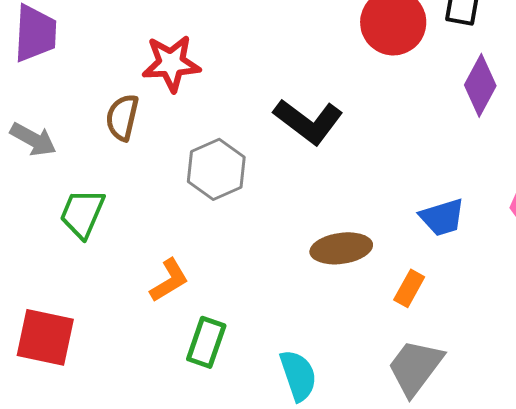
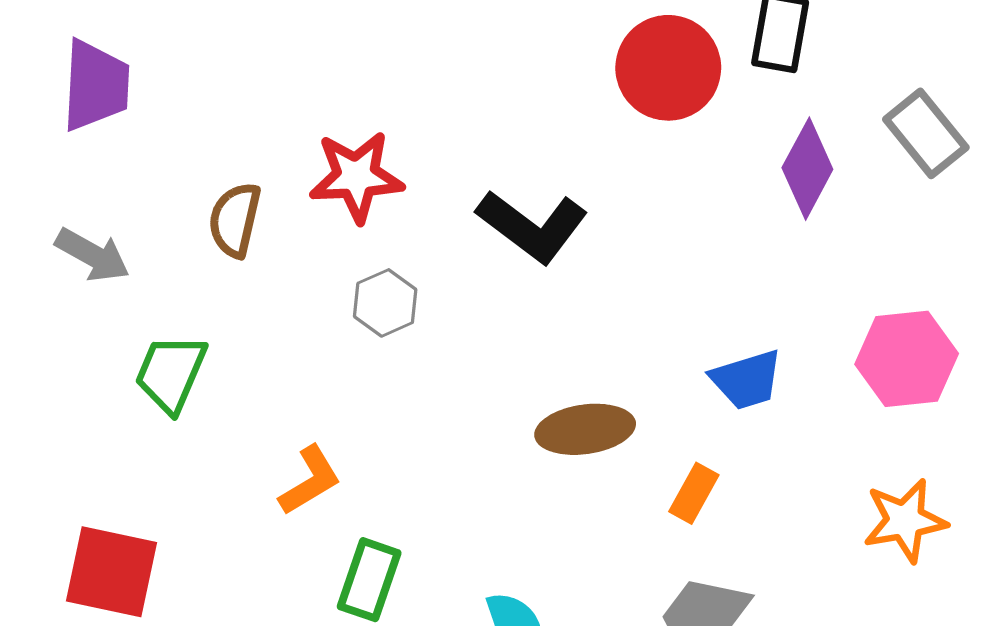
red star: (171, 63) -> (356, 177), moved
gray hexagon: (216, 169) -> (385, 303), size x0.7

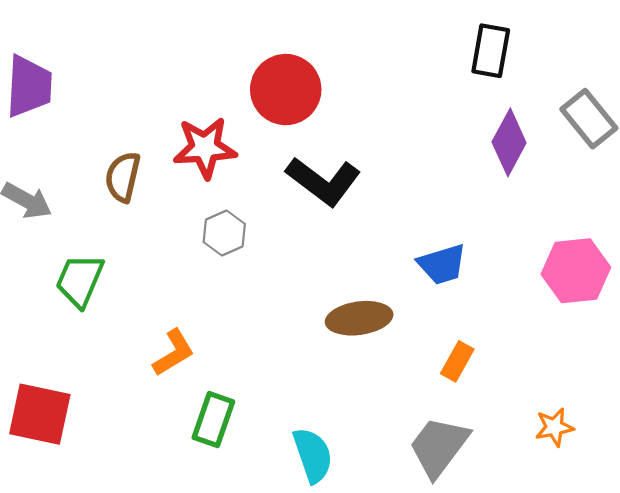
red circle: (668, 68) -> (286, 90), moved
blue trapezoid: (747, 380) -> (442, 264), moved
orange rectangle: (694, 493) -> (457, 361), moved
orange star: (905, 521) -> (554, 427), moved, size x0.7

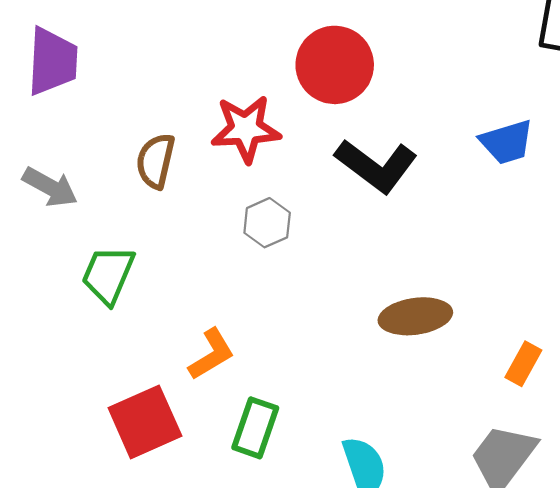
blue trapezoid: (442, 264) -> (507, 142), moved
red square: (40, 414) -> (145, 422), moved, turned -36

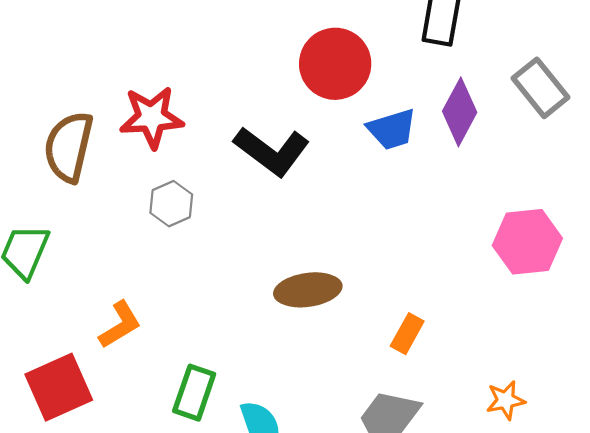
red circle: (335, 65) -> (335, 64), moved
brown semicircle: (156, 161) -> (69, 147), size x1.4
green rectangle: (255, 428) -> (194, 393), moved

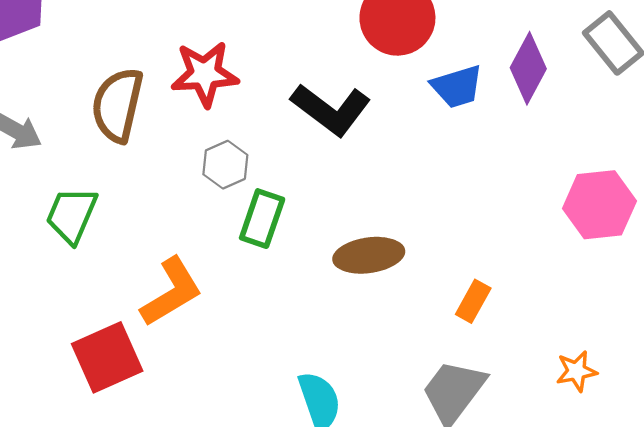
orange L-shape: (120, 325) -> (171, 292), size x1.4
green rectangle: (194, 393) -> (262, 219), moved

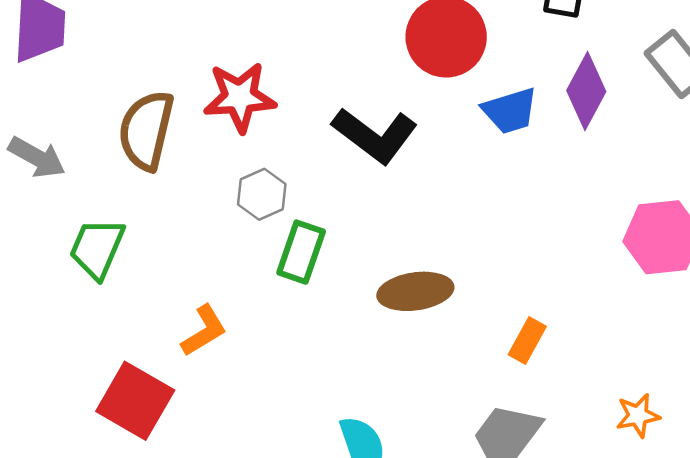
orange L-shape: (171, 292) -> (204, 331), size x0.7
red square: (107, 357) -> (135, 401), turned -36

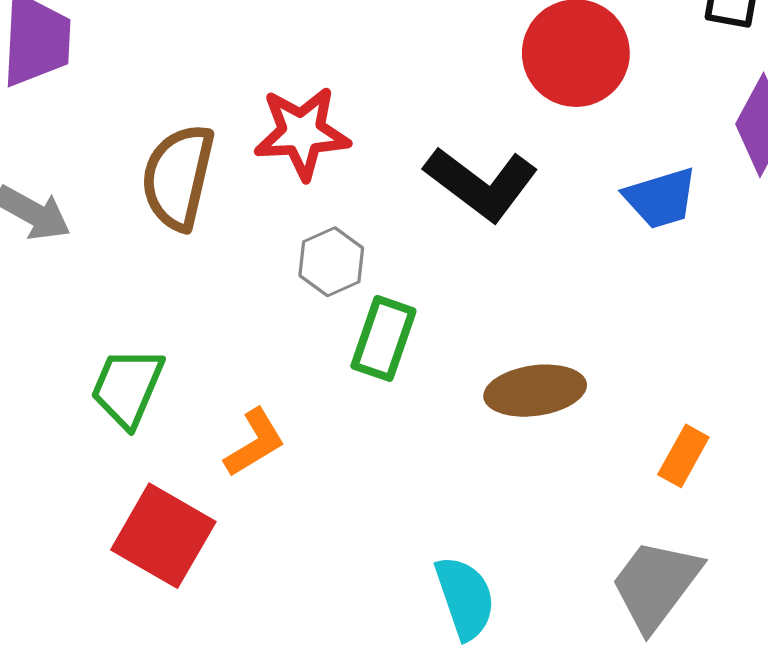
blue trapezoid: (510, 111) -> (661, 198), moved
green trapezoid: (97, 248) -> (127, 387), moved

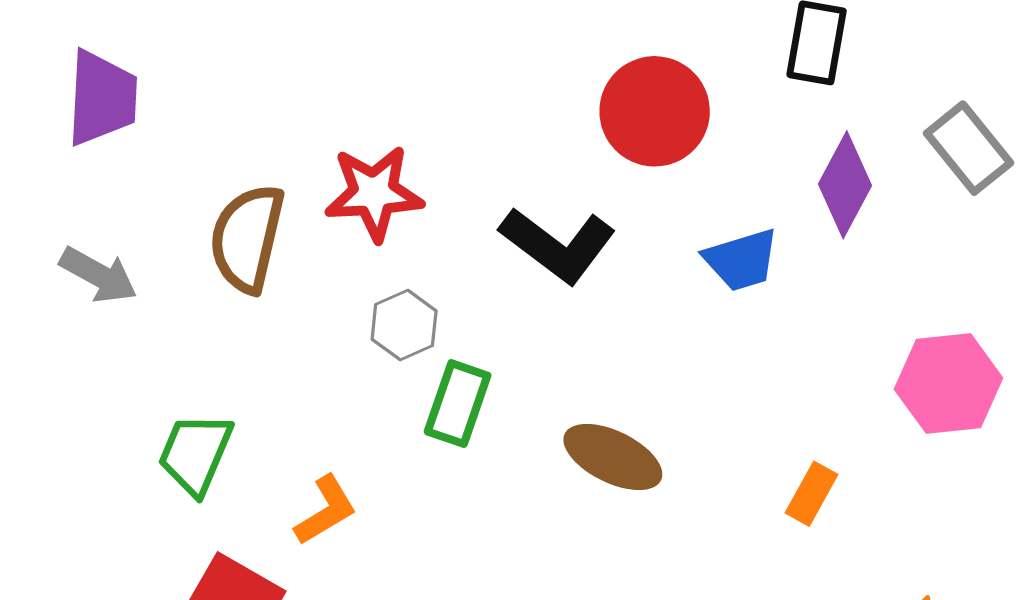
brown ellipse: (535, 391) -> (613, 457), turned 34
orange rectangle: (683, 456) -> (812, 494), moved

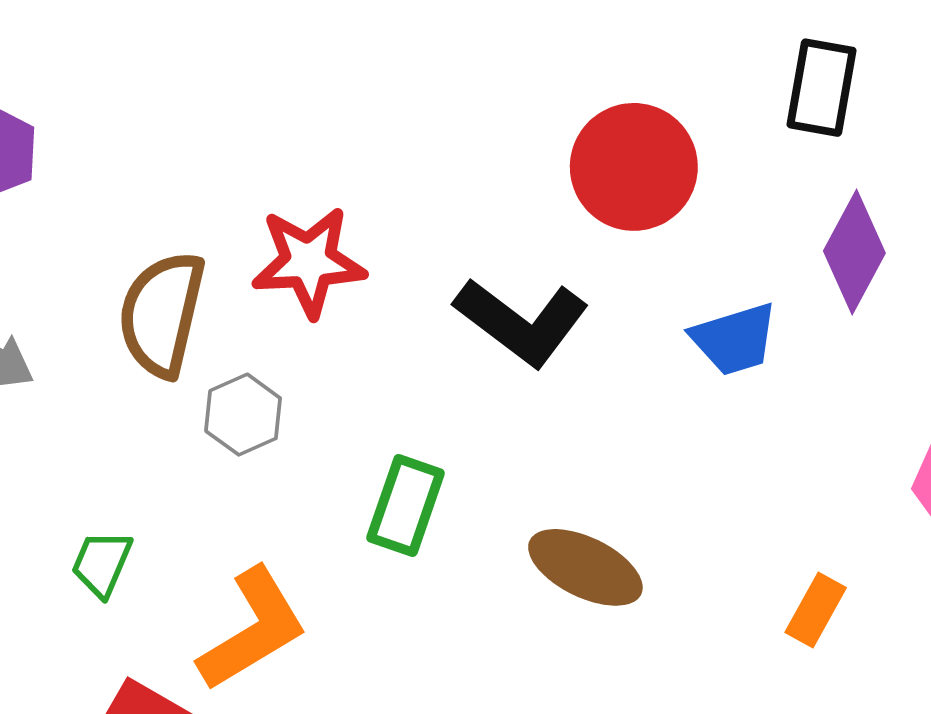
gray hexagon: (404, 325) -> (243, 415), moved
green trapezoid: (195, 454) -> (102, 564), size x0.7
orange L-shape: (326, 510) -> (253, 629), size x1.5

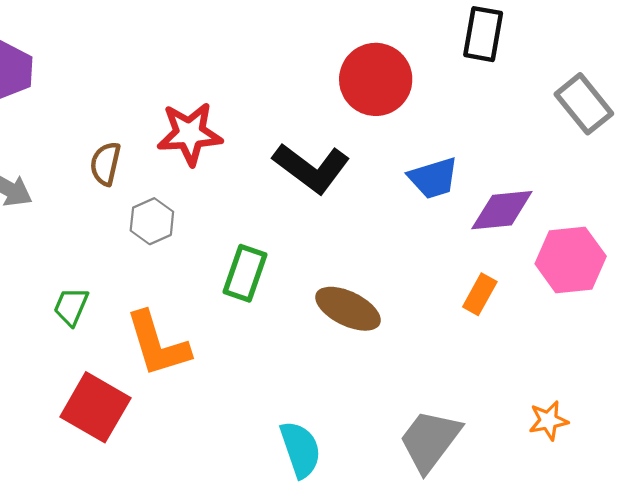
purple diamond: (854, 252) -> (502, 210), moved, turned 56
brown semicircle: (162, 314) -> (105, 164), size x0.6
orange rectangle: (816, 610) -> (480, 294), moved
orange L-shape: (253, 629) -> (157, 344), turned 104

